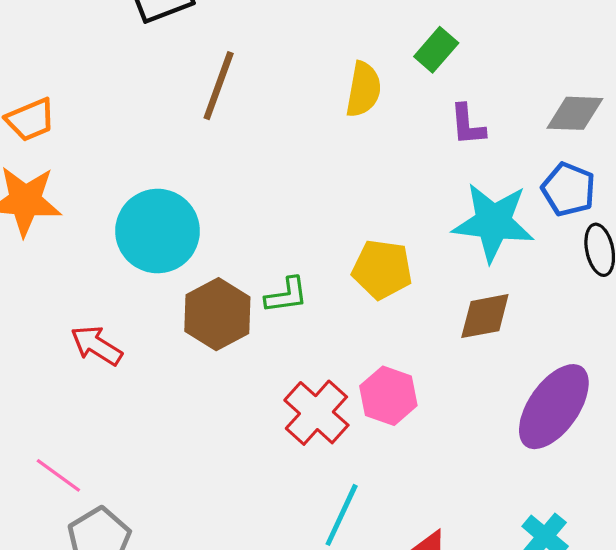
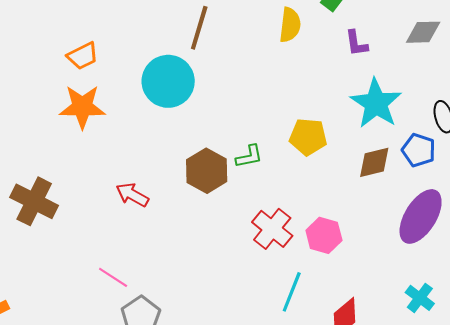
blue pentagon: (569, 189) -> (419, 150), moved
cyan star: (493, 222) -> (376, 103), turned 30
cyan circle: (158, 231) -> (168, 81), moved
pink hexagon: (388, 396) -> (324, 235), moved

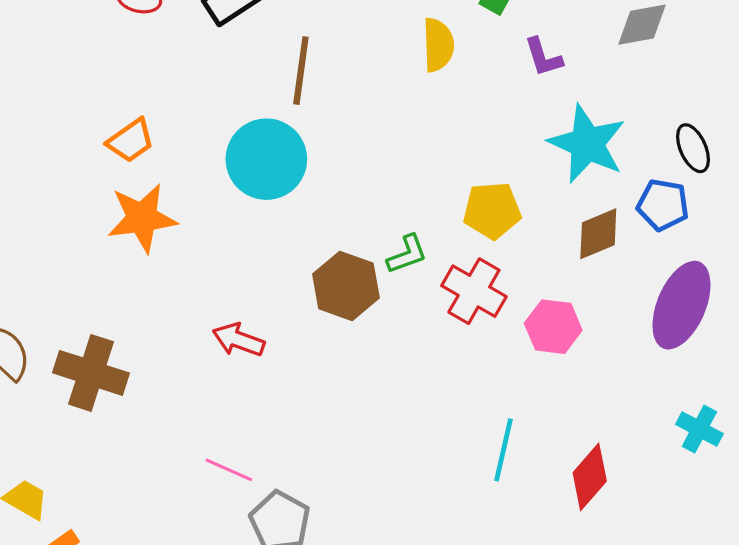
red cross: (272, 229) -> (474, 291), moved
pink hexagon: (324, 235) -> (553, 327), moved

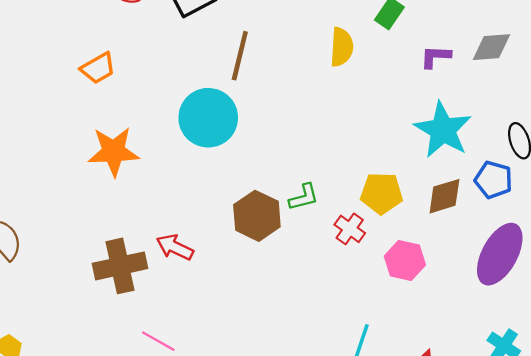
purple L-shape: (543, 57) -> (435, 57), moved, turned 104
orange trapezoid: (131, 141) -> (98, 68), moved
yellow pentagon: (492, 211) -> (381, 193), moved
red cross: (474, 291) -> (350, 229), size x0.7
brown cross: (91, 373) -> (120, 266), moved, turned -36

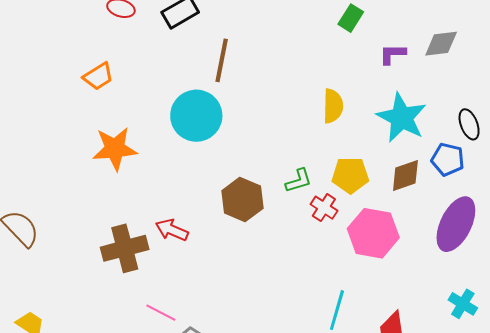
yellow semicircle: (342, 47) -> (333, 106), moved
green L-shape: (304, 197) -> (299, 181), moved
pink hexagon: (405, 260) -> (373, 233), size x1.4

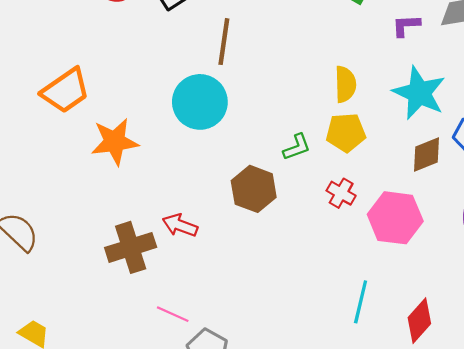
orange trapezoid: (98, 76) -> (66, 91), moved, size x1.5
yellow pentagon: (350, 175) -> (346, 133), moved
green L-shape: (299, 181) -> (297, 147), moved

